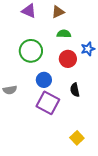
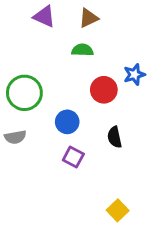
green semicircle: (64, 34) -> (82, 50), moved
green circle: (31, 51) -> (24, 93), moved
purple square: (48, 103) -> (73, 157), size x0.6

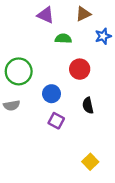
purple triangle: (44, 16) -> (46, 15), moved
brown triangle: (89, 18) -> (83, 14), moved
blue star: (134, 75) -> (103, 36), moved

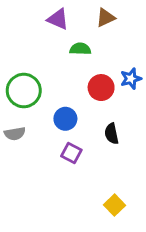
blue star: (103, 36) -> (131, 79), moved

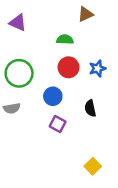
purple triangle: (58, 19) -> (18, 23), moved
blue star: (131, 79) -> (97, 68), moved
red circle: (101, 88) -> (69, 67), moved

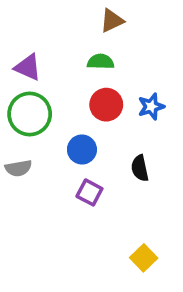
brown triangle: (85, 14) -> (112, 21), moved
purple triangle: (18, 23) -> (28, 67), moved

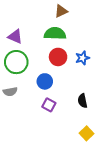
green semicircle: (101, 62) -> (55, 34), size x1.5
black semicircle: (140, 168) -> (83, 101), moved
yellow square: (144, 258) -> (87, 133), moved

